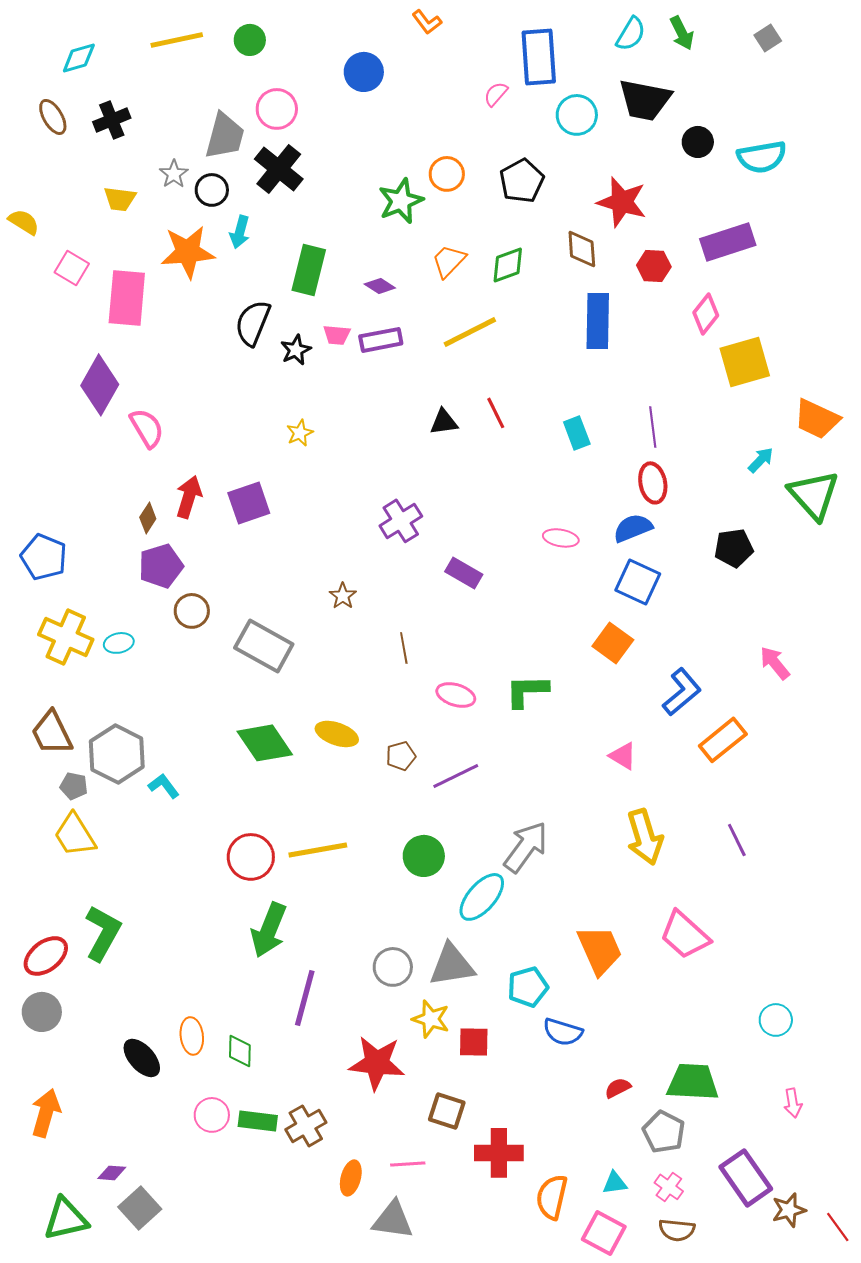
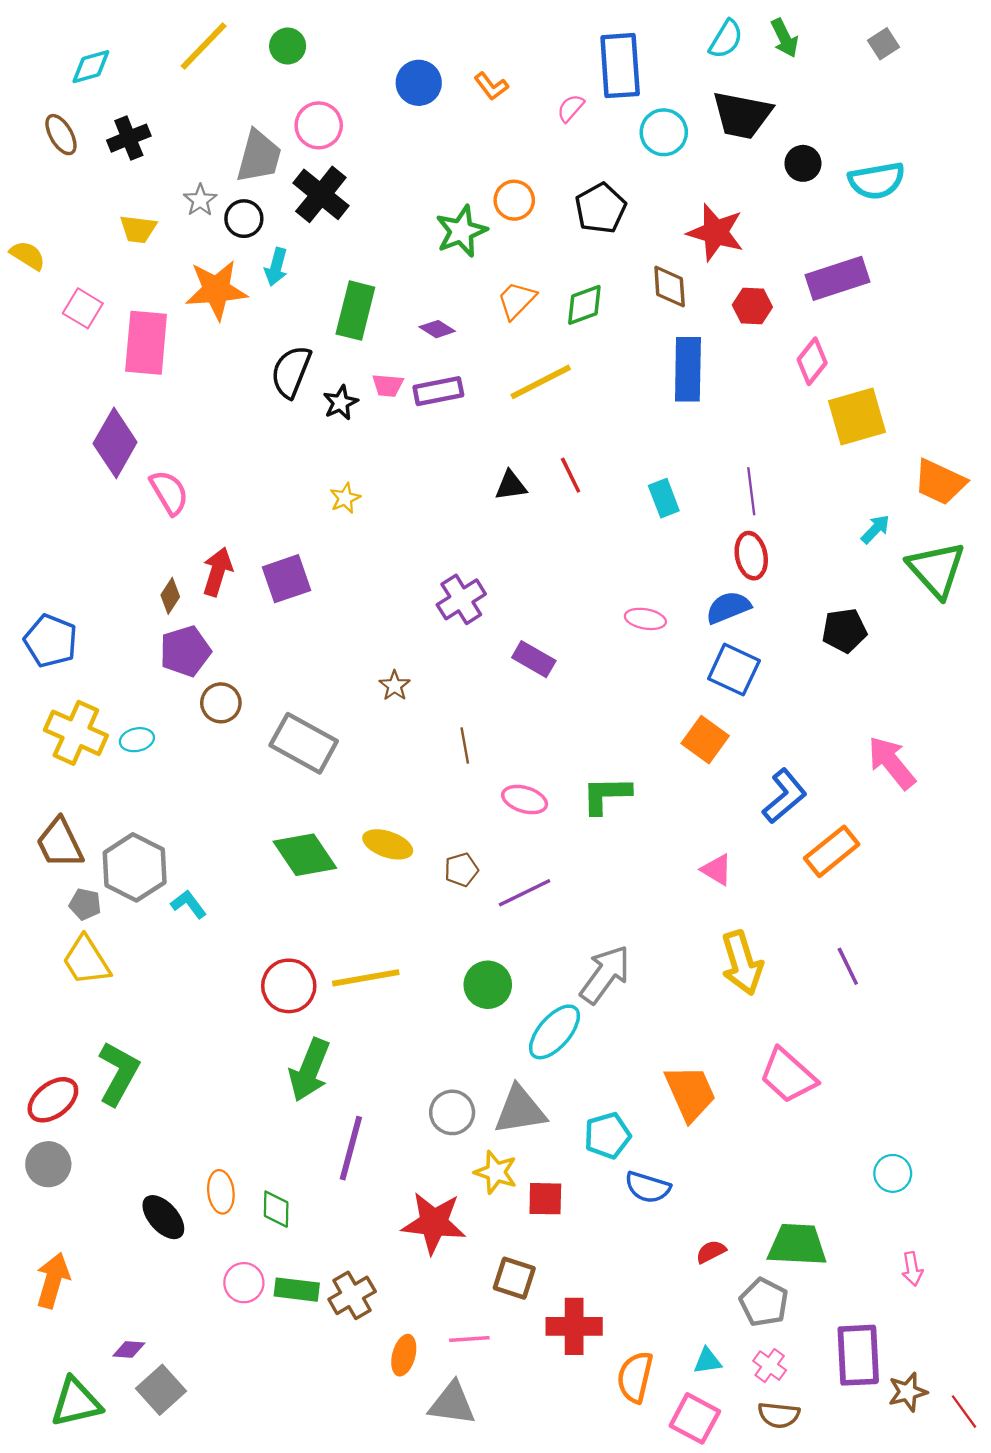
orange L-shape: (427, 22) -> (491, 86), moved
yellow line: (177, 40) -> (204, 46), turned -34
pink arrow: (775, 663) -> (892, 763), size x1.4
purple rectangle: (746, 1178) -> (858, 1355), turned 32

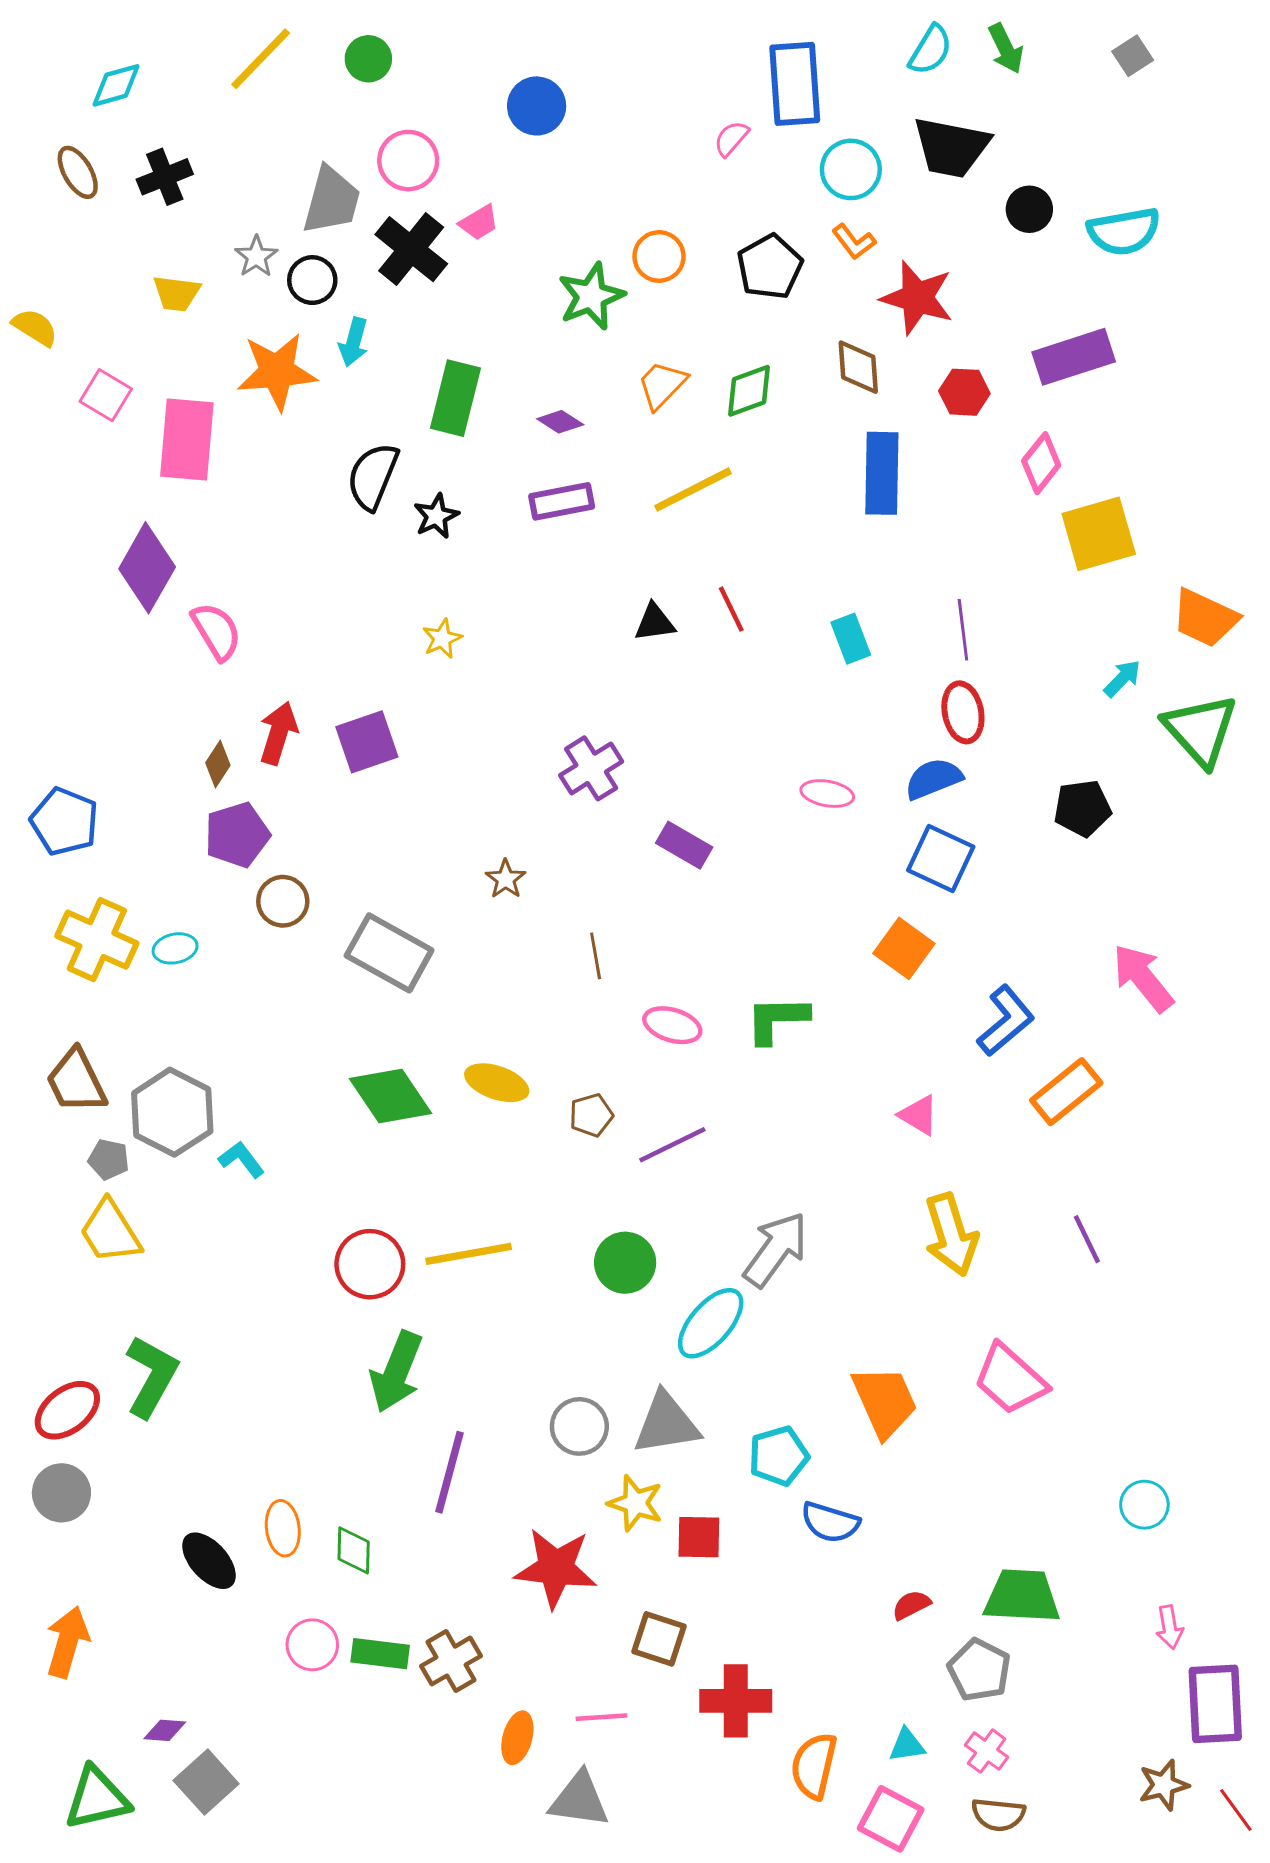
orange L-shape: (491, 86) -> (854, 242), moved
pink trapezoid: (388, 385) -> (479, 223), moved, turned -36
purple rectangle: (858, 1355) -> (1215, 1704), moved

